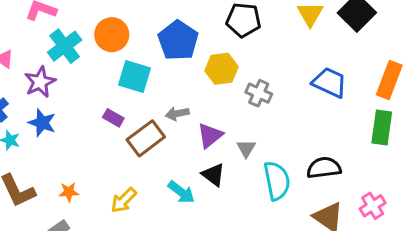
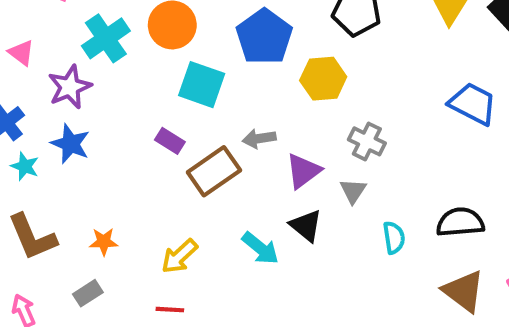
gray cross: (259, 93) -> (367, 141), moved
cyan semicircle: (277, 181) -> (394, 238), size x0.6

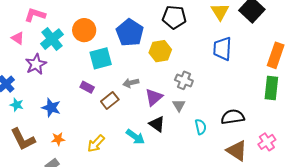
pink triangle: (21, 53) -> (18, 38), moved
cyan square: (202, 85) -> (101, 58), turned -30
blue trapezoid: (473, 104) -> (222, 49), moved, turned -110
blue star: (70, 144) -> (51, 108), moved
brown rectangle: (214, 171) -> (110, 101), size x0.7

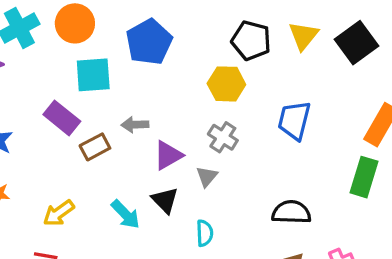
black pentagon: (174, 17) -> (251, 40), moved
blue trapezoid: (222, 49) -> (294, 120), moved
yellow hexagon: (160, 51) -> (226, 84), moved
purple rectangle: (87, 87) -> (62, 118), size x1.5
cyan semicircle: (201, 127) -> (205, 233), moved

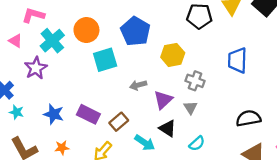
yellow hexagon: (226, 84) -> (173, 55), moved
purple rectangle: (62, 118) -> (88, 114), moved
brown rectangle: (95, 147) -> (119, 122), moved
cyan semicircle: (205, 233) -> (197, 143), turned 63

